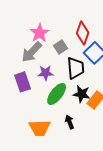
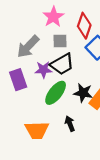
pink star: (40, 33) -> (53, 17), moved
gray square: (61, 47) -> (60, 41), turned 32
black trapezoid: (76, 68) -> (62, 64), moved, turned 65

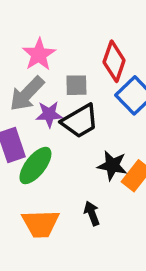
pink star: (53, 17) -> (39, 54), moved
purple star: (43, 70) -> (49, 114), moved
green ellipse: (56, 93) -> (35, 165), moved

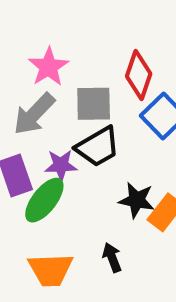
gray square: (76, 85) -> (94, 104), size x1.4
purple star: (49, 114) -> (61, 165), moved

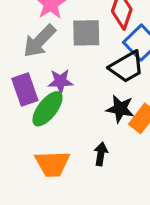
black trapezoid: (98, 147) -> (127, 67), moved
black arrow: (112, 257) -> (101, 154), turned 30

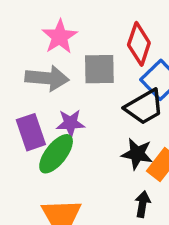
gray arrow: (39, 41) -> (47, 78), turned -129
black arrow: (101, 154) -> (142, 204), moved

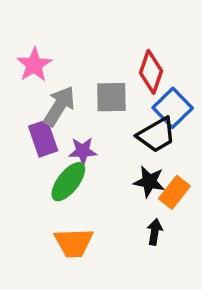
pink star: (60, 37) -> (34, 65), moved
gray arrow: (47, 78) -> (59, 106), turned -63
purple rectangle: (31, 132) -> (43, 138), moved

